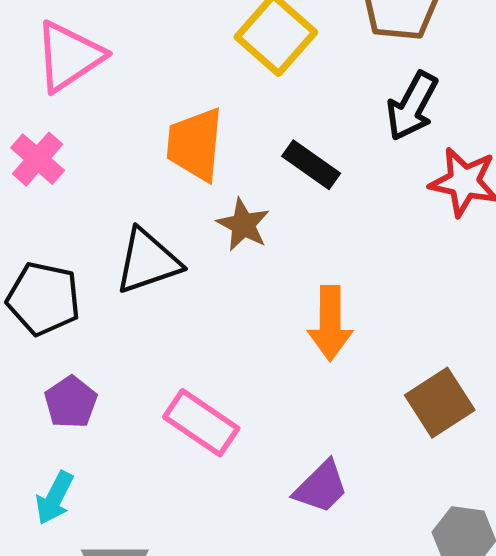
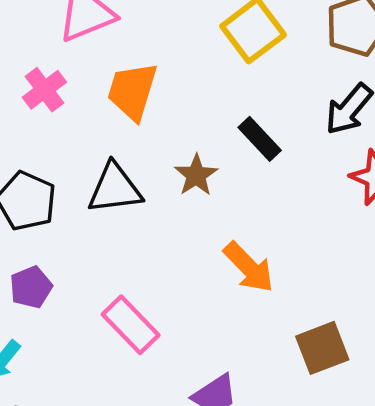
orange trapezoid: (195, 144) -> (132, 91), moved
orange arrow: (330, 323) -> (249, 267), turned -56

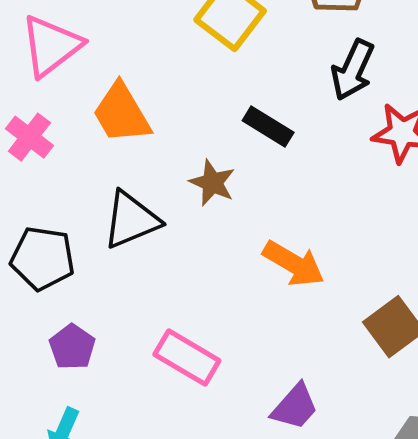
orange trapezoid: (132, 91) -> (121, 113), turned -32

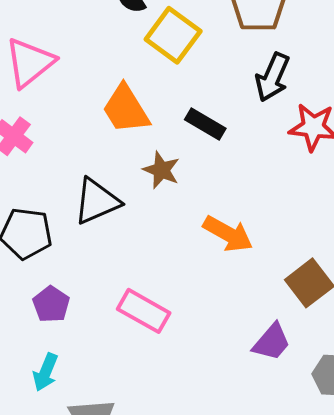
orange trapezoid: (121, 113) -> (126, 109), moved
purple trapezoid: (295, 407) -> (272, 342), moved

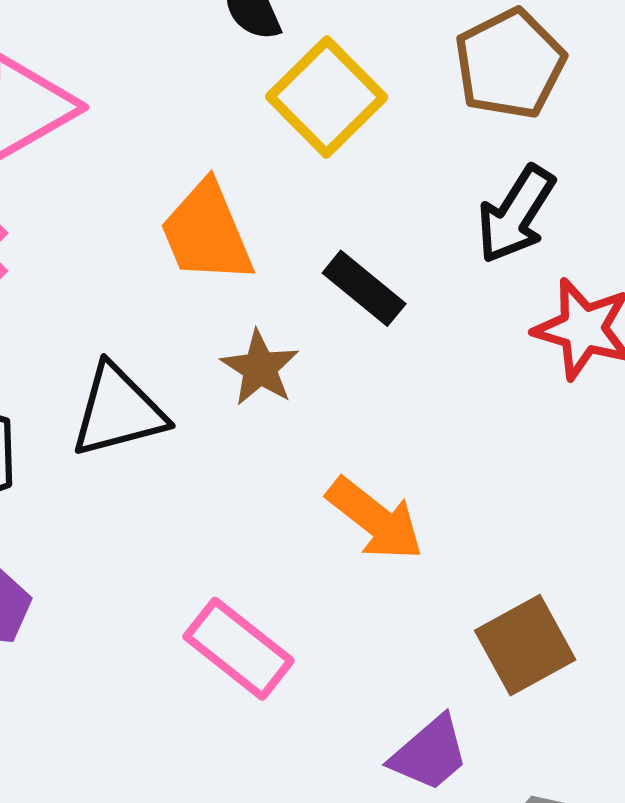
pink rectangle: (144, 311) -> (239, 649), moved

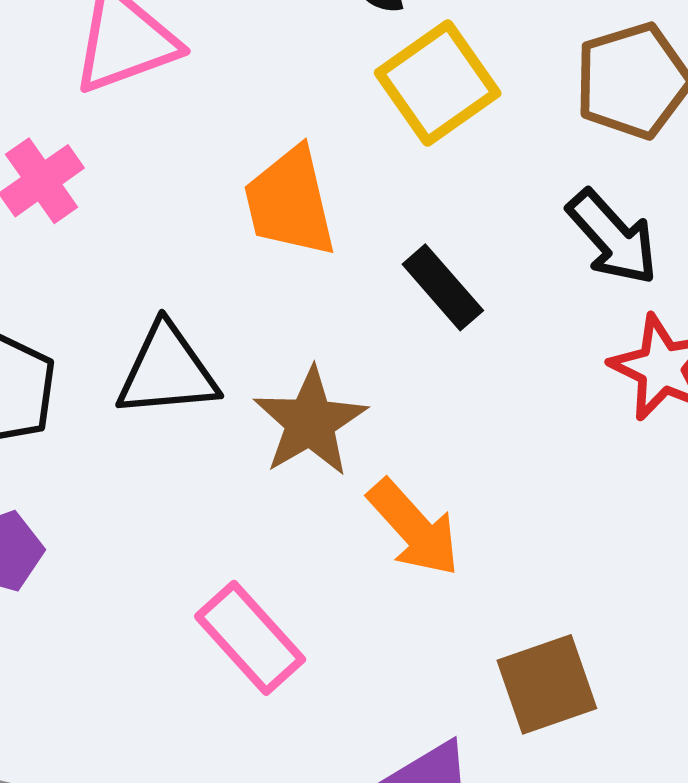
black arrow: (516, 214) -> (613, 237), turned -84
brown star: (260, 368) -> (310, 422), moved, size x1.4

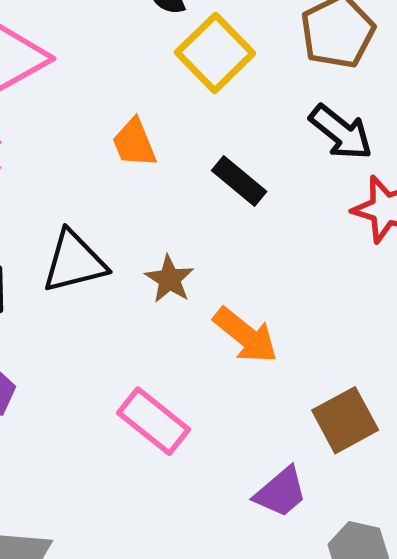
orange trapezoid: (290, 202) -> (134, 143), size x0.7
brown star: (310, 422) -> (169, 279), size x0.7

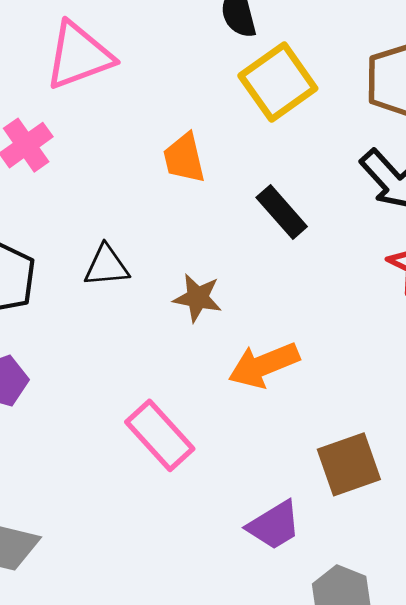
black triangle: (74, 262) -> (106, 266), size x0.7
brown star: (169, 279) -> (198, 298), turned -30
orange arrow: (245, 335) -> (264, 365), turned 110

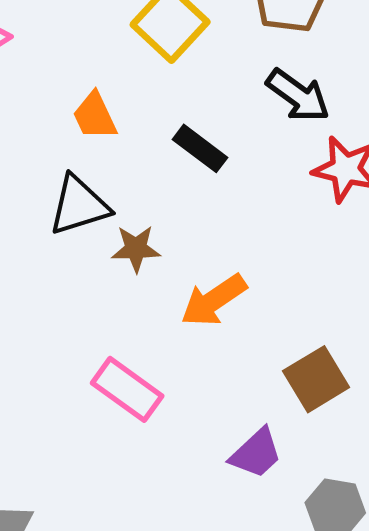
black triangle: (106, 266) -> (79, 205), moved, size x1.4

